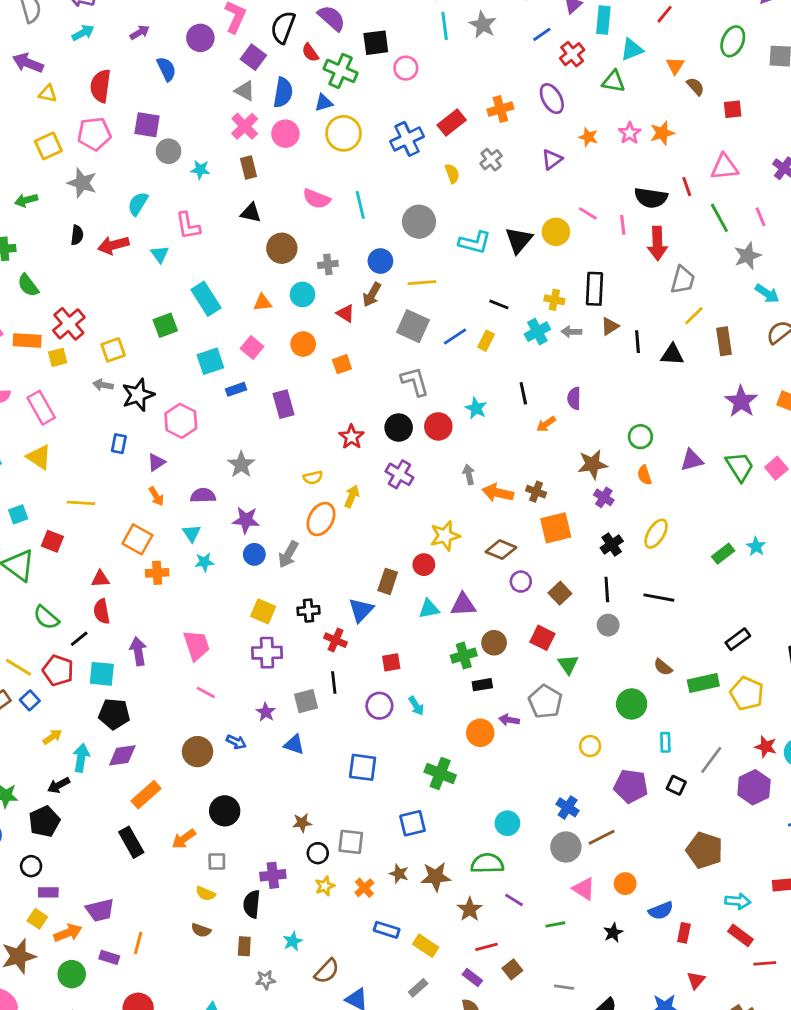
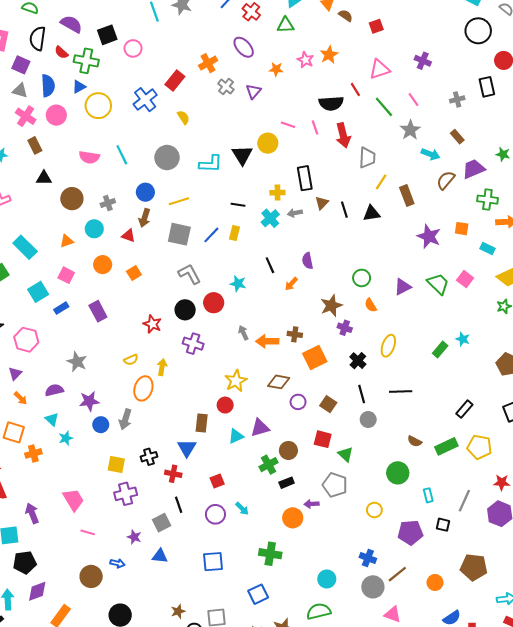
gray cross: (491, 160) -> (226, 87), moved
orange circle: (625, 884) -> (435, 582), moved

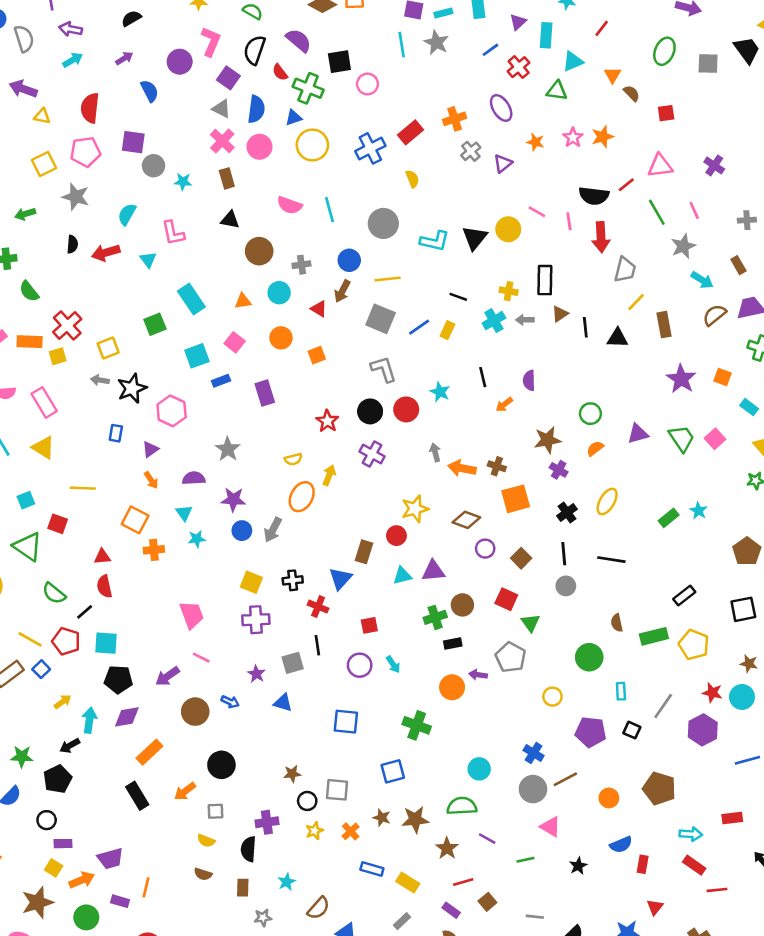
red line: (355, 90) -> (626, 185), turned 72
orange semicircle: (371, 305) -> (595, 448), turned 72
brown semicircle: (415, 441) -> (617, 623), turned 40
purple arrow: (32, 513) -> (167, 676), moved, turned -114

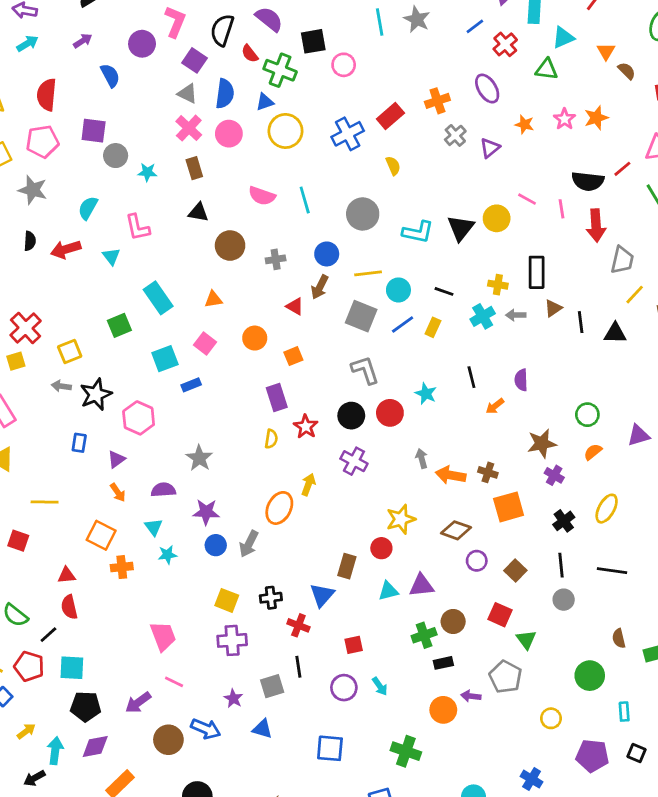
cyan circle: (279, 293) -> (398, 290), moved
purple rectangle: (265, 393) -> (277, 397), moved
yellow semicircle: (293, 459) -> (271, 439), moved, turned -66
blue arrow: (230, 702) -> (206, 729), size x1.5

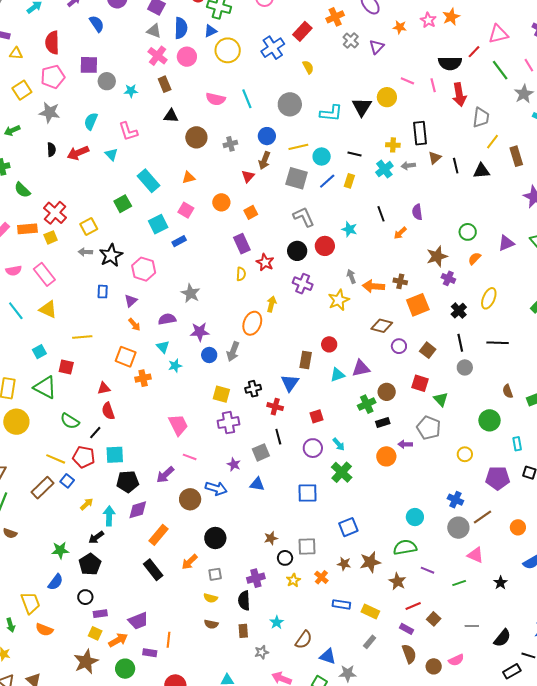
red triangle: (295, 306) -> (248, 176), turned 48
yellow star: (401, 519) -> (339, 300), moved
green cross: (406, 751) -> (342, 472), moved, turned 30

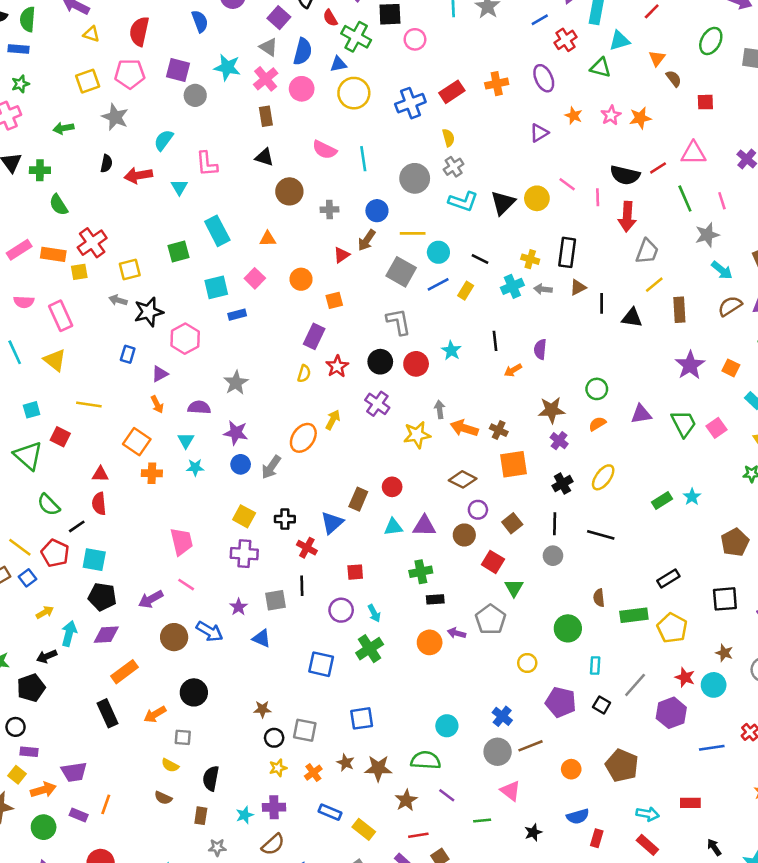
gray cross: (351, 40) -> (454, 167), moved
cyan star: (131, 91) -> (227, 67), moved, size x1.5
purple rectangle: (242, 244) -> (314, 336), turned 36
brown circle: (387, 392) -> (464, 535), moved
purple cross: (256, 578) -> (274, 807), moved

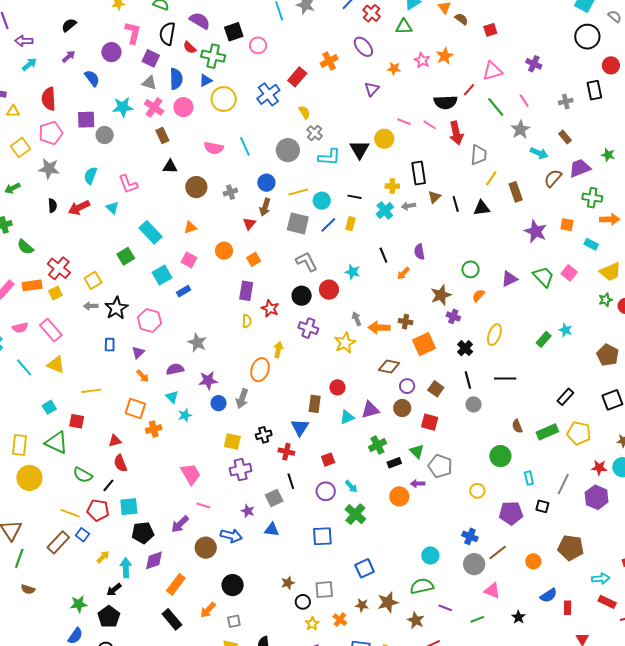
pink line: (598, 197) -> (430, 125), turned -40
green triangle: (514, 588) -> (417, 451), moved

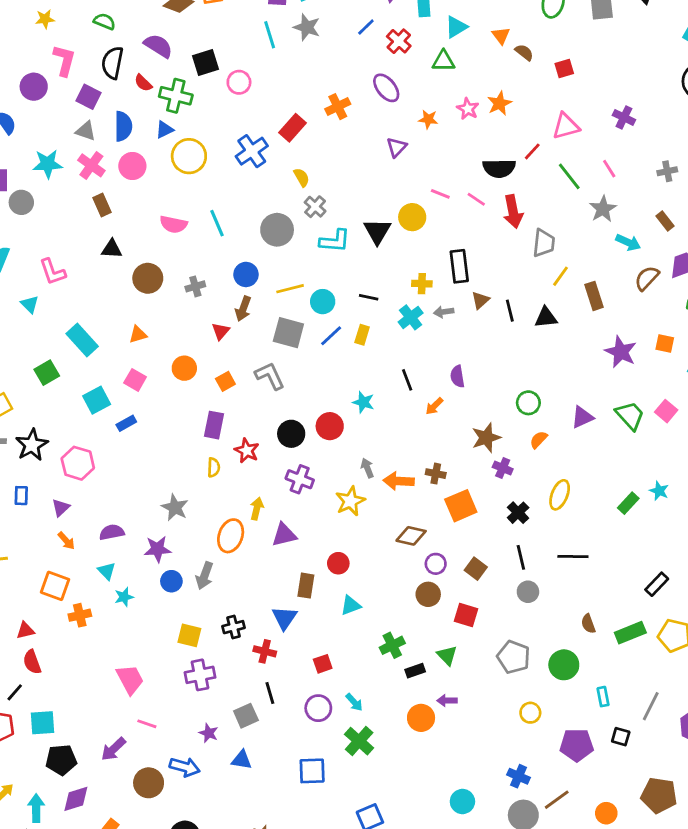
gray L-shape: (307, 262) -> (270, 376), moved
gray star: (197, 343) -> (175, 507), moved
purple triangle: (370, 410) -> (284, 535), moved
gray pentagon: (440, 466) -> (514, 657), moved

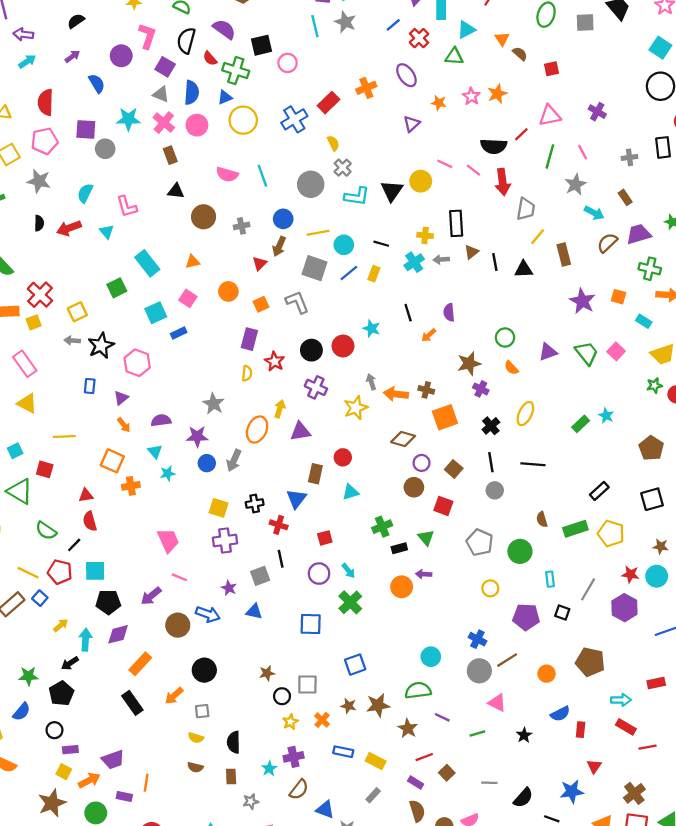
green line: (569, 176) -> (550, 156), turned 50
orange semicircle: (539, 440) -> (511, 368), turned -91

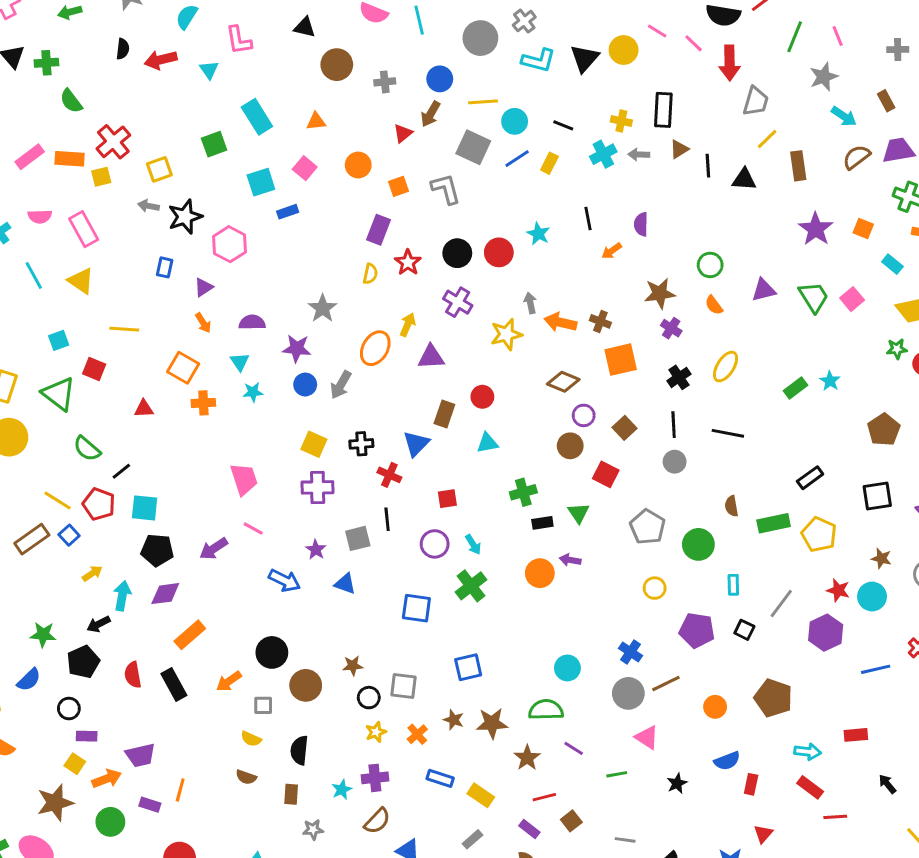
red semicircle: (90, 521) -> (133, 675), moved
brown circle: (178, 625) -> (306, 685), moved

